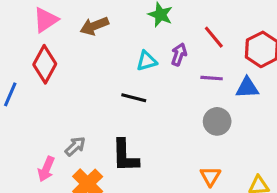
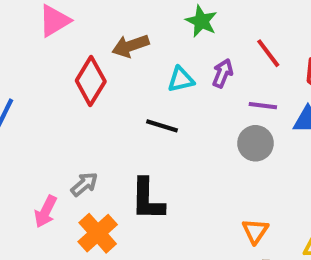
brown arrow: (94, 26) -> (130, 46), moved
red diamond: (45, 64) -> (91, 81), moved
gray circle: (217, 121) -> (255, 143), moved

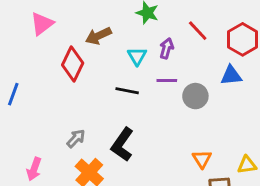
cyan triangle: (181, 80) -> (137, 56), turned -42
purple line: (263, 106) -> (167, 80), moved
black L-shape: (147, 199) -> (122, 145), turned 40
pink arrow: (46, 211) -> (34, 169), moved

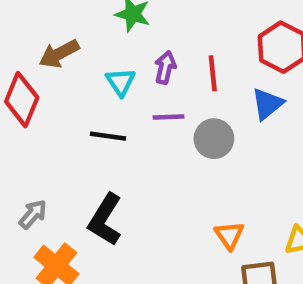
red line: (198, 31) -> (213, 73), moved, turned 40
blue triangle: (231, 75) -> (267, 104), turned -30

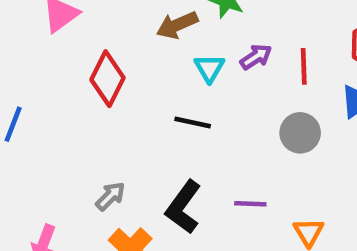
brown arrow: (59, 54) -> (177, 25), moved
purple arrow: (165, 67) -> (256, 57), turned 40
purple line: (168, 117) -> (250, 204), moved

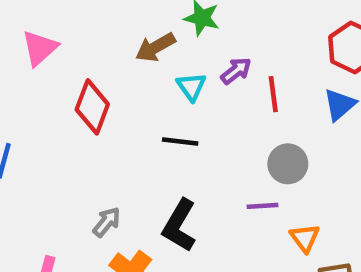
red line: (304, 66) -> (273, 94), moved
gray circle: (300, 133) -> (288, 164), moved
purple line: (250, 204) -> (262, 206), moved

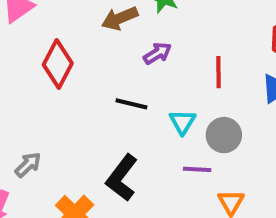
purple arrow: (236, 71) -> (157, 53), moved
cyan triangle: (191, 87) -> (182, 122), moved
gray arrow: (107, 222) -> (28, 165), moved

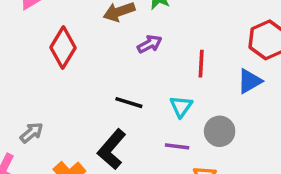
black line: (131, 104) -> (129, 103), moved
cyan triangle: (182, 122) -> (181, 106), moved
gray circle: (224, 135) -> (220, 131), moved

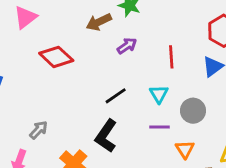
red diamond: (63, 48) -> (56, 57), turned -72
black line: (129, 103) -> (116, 96), turned -45

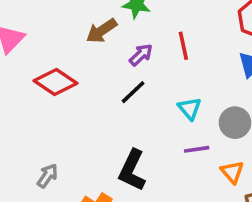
red line: (171, 57) -> (183, 46), moved
black line: (116, 96) -> (133, 92), moved

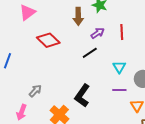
brown arrow: (102, 31) -> (78, 16), turned -66

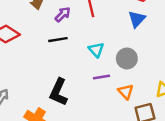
black line: (90, 53) -> (58, 40), turned 35

